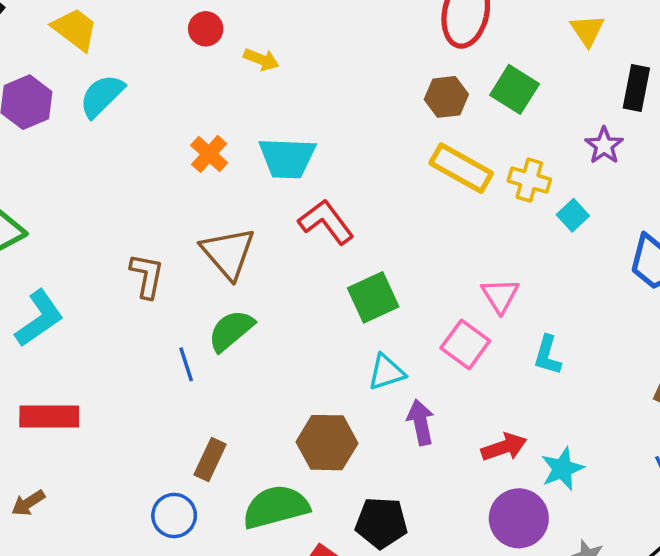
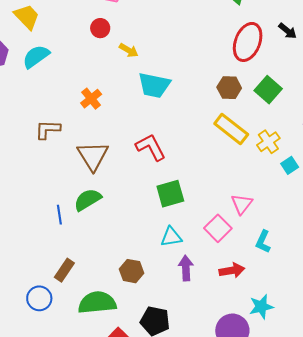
cyan trapezoid: (287, 158) -> (154, 85), moved
yellow cross: (529, 180) -> (268, 142), turned 30
brown L-shape: (147, 276) -> (48, 130), moved, turned -108
brown hexagon: (327, 443) -> (132, 271), size x0.7
red arrow: (504, 447) -> (232, 270), moved

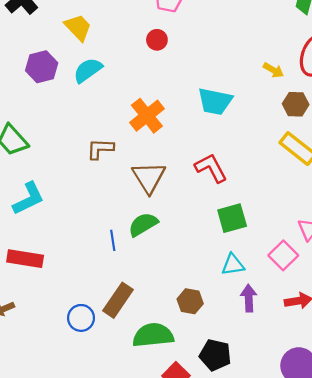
yellow arrow: (129, 50) -> (273, 70), moved
orange cross: (91, 99) -> (147, 116), size x1.5
brown rectangle: (64, 270) -> (118, 300), size x1.4
blue circle: (39, 298) -> (81, 318), moved

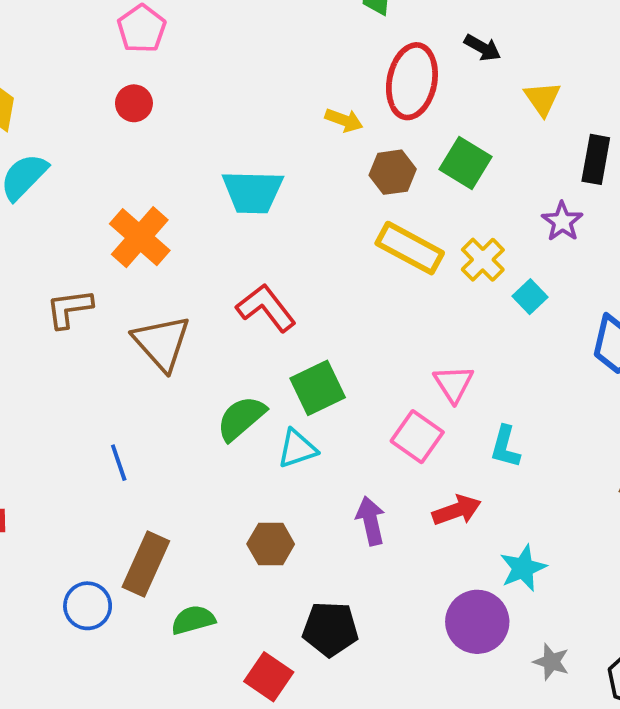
green semicircle: (143, 224) -> (241, 418), moved
cyan triangle: (233, 265) -> (297, 449), moved
green semicircle: (153, 335) -> (193, 620), moved, size x0.6

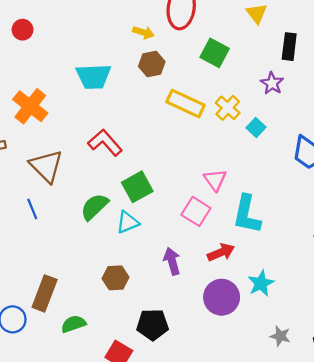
brown hexagon: (393, 172) -> (152, 64), moved
cyan L-shape: (505, 447) -> (247, 214), size x1.6
blue line: (119, 463) -> (32, 209), moved
purple circle: (477, 622) -> (222, 297), moved

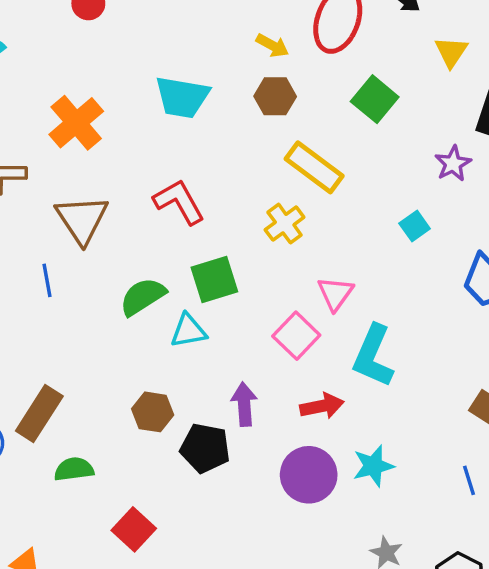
yellow cross: (228, 108) -> (285, 224), moved
black pentagon: (152, 325) -> (205, 448), moved

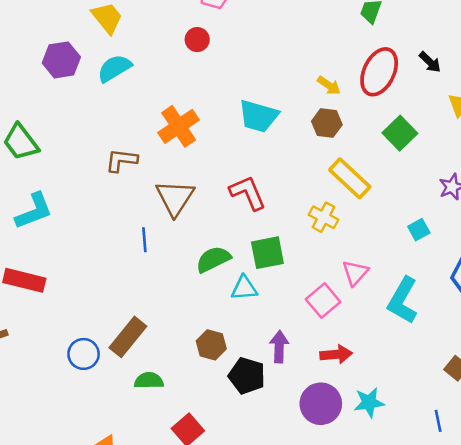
yellow cross: (285, 224) -> (323, 217), turned -32
cyan L-shape: (373, 356) -> (403, 300), moved

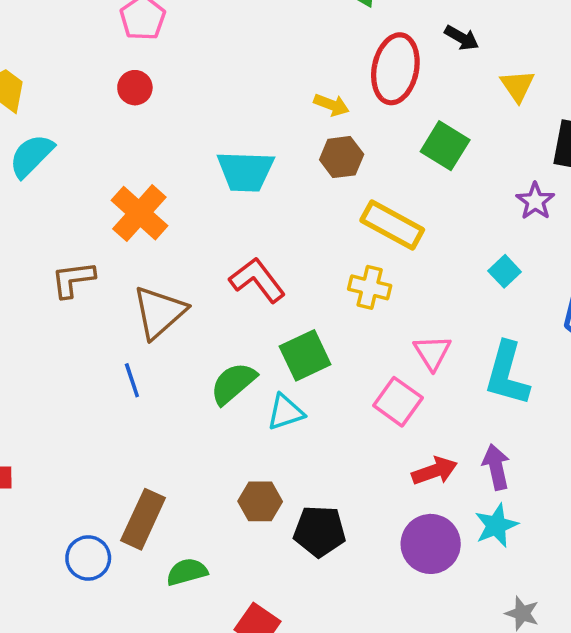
brown triangle: (175, 198) -> (159, 312), turned 30
purple arrow: (279, 347) -> (496, 467), moved

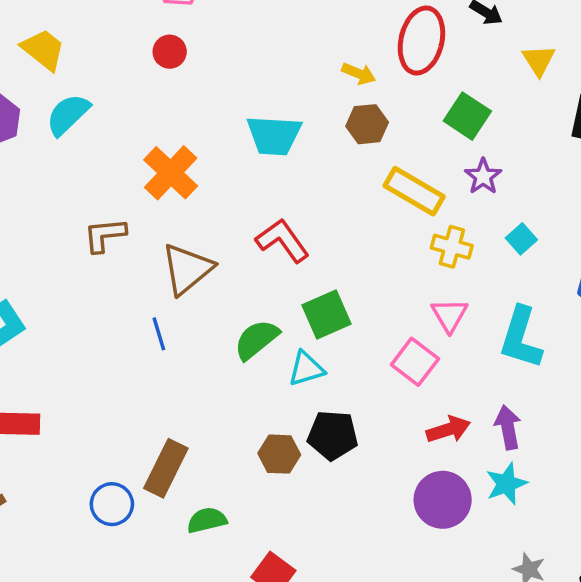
purple star: (535, 201) -> (483, 176), moved
yellow cross: (370, 287) -> (452, 247), moved
black pentagon: (320, 531) -> (333, 435), moved

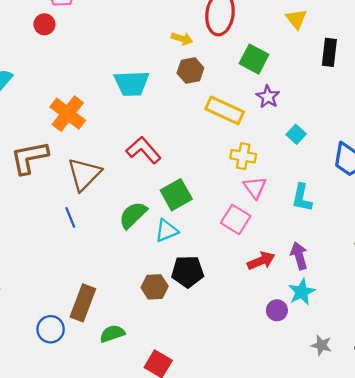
red circle: (170, 52) -> (44, 24), moved
brown L-shape: (105, 235) -> (29, 158), size x1.4
yellow cross: (452, 247) -> (243, 156), moved
cyan L-shape: (521, 338) -> (302, 198), size x0.7
purple circle: (443, 500) -> (277, 310), moved, size x0.6

